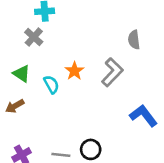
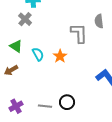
orange star: (74, 71) -> (60, 56), moved
gray L-shape: (112, 72) -> (79, 33), moved, turned -45

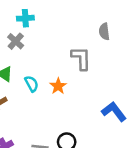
gray semicircle: (99, 21) -> (104, 32), moved

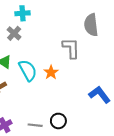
gray semicircle: (104, 32) -> (91, 25), size x1.5
cyan semicircle: (31, 84) -> (28, 70), size x1.5

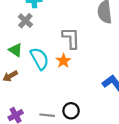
gray L-shape: (71, 48) -> (71, 38), moved

